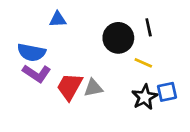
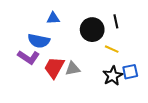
blue triangle: (58, 19) -> (53, 18), moved
blue semicircle: (31, 52) -> (39, 41), moved

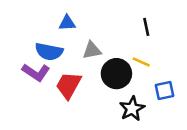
black circle: (92, 30) -> (116, 74), moved
gray triangle: (73, 69) -> (92, 50), moved
black star: (113, 76) -> (132, 109), moved

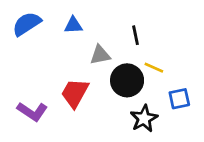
black line: (146, 27) -> (135, 35), moved
blue semicircle: (49, 52) -> (27, 24), moved, turned 136
purple L-shape: (36, 72) -> (32, 111), moved

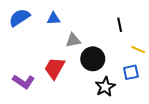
black line: (135, 35) -> (120, 25), moved
yellow line: (154, 68) -> (138, 50), moved

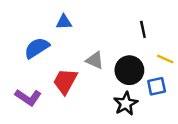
blue semicircle: (19, 18) -> (37, 48), moved
gray triangle: (73, 40) -> (95, 60), moved, turned 35
black circle: (93, 59) -> (129, 70), moved

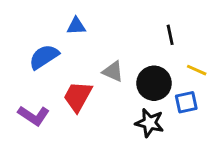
black star: (126, 104) -> (150, 123), turned -30

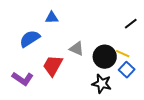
black line: (170, 35) -> (131, 24), moved, turned 64
yellow line: (197, 70) -> (123, 54), moved
blue square: (186, 102) -> (127, 70), turned -35

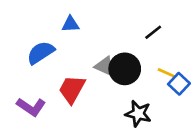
black line: (131, 24) -> (153, 32), moved
black circle: (105, 57) -> (125, 69), moved
blue square: (127, 70) -> (179, 84), moved

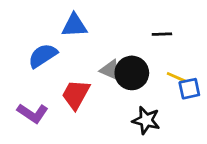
blue triangle: (70, 24) -> (74, 25), size x1.4
black line: (153, 32) -> (162, 34), turned 36
blue square: (179, 84) -> (189, 89), turned 35

